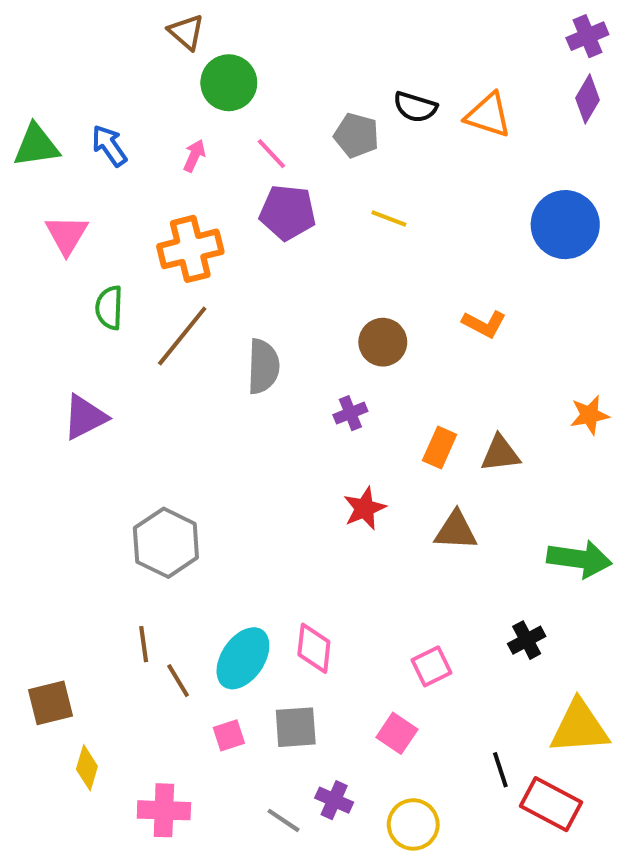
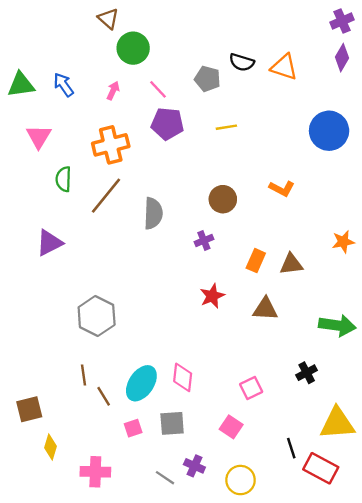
yellow line: (389, 219) -> (226, 127), turned -30

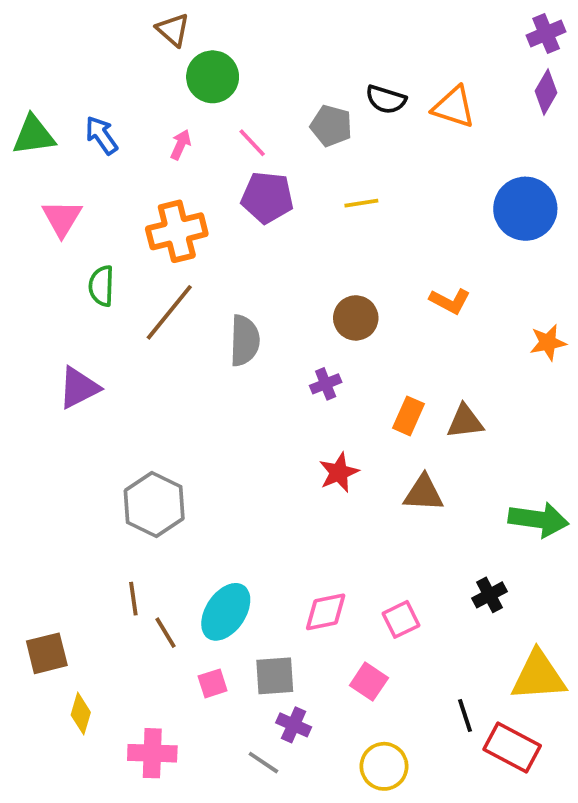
orange star: (343, 242) -> (548, 342), moved
pink diamond: (183, 377) -> (326, 612), moved, turned 72
purple cross: (194, 466) -> (294, 725), moved

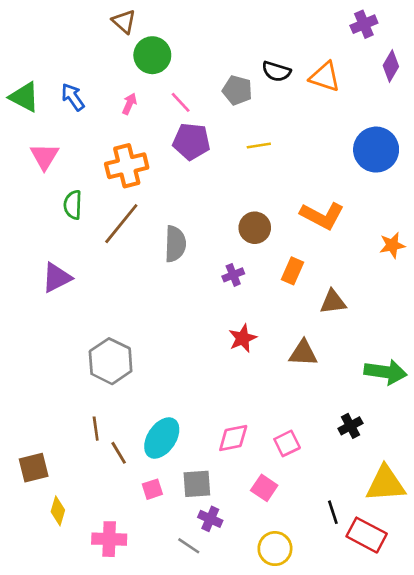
purple cross: (546, 33) -> (364, 24), moved
green triangle: (34, 135) -> (24, 97), turned 36
orange L-shape: (450, 301) -> (322, 216), size x1.5
orange rectangle: (408, 416) -> (292, 271), moved

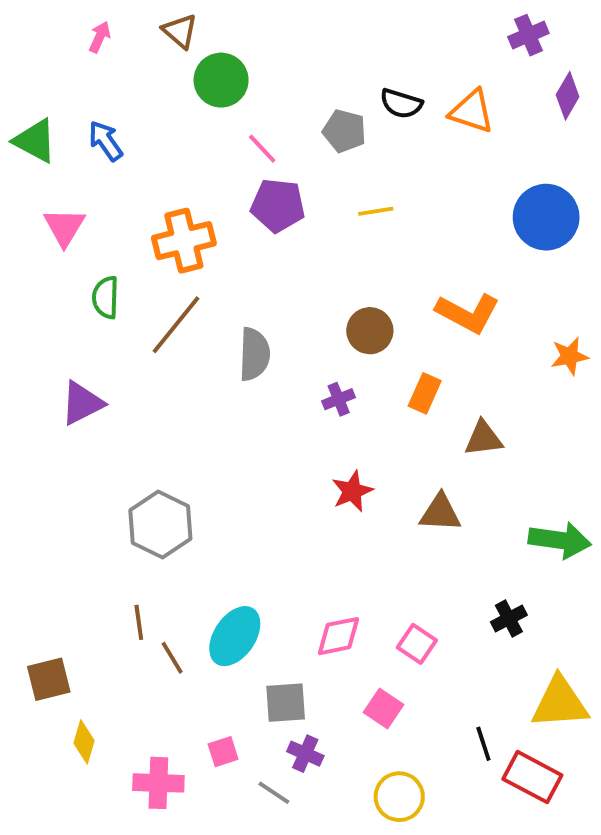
pink arrow: (129, 104) -> (100, 37), moved
pink square: (287, 443) -> (417, 644), turned -30
pink square: (152, 489) -> (223, 752), moved

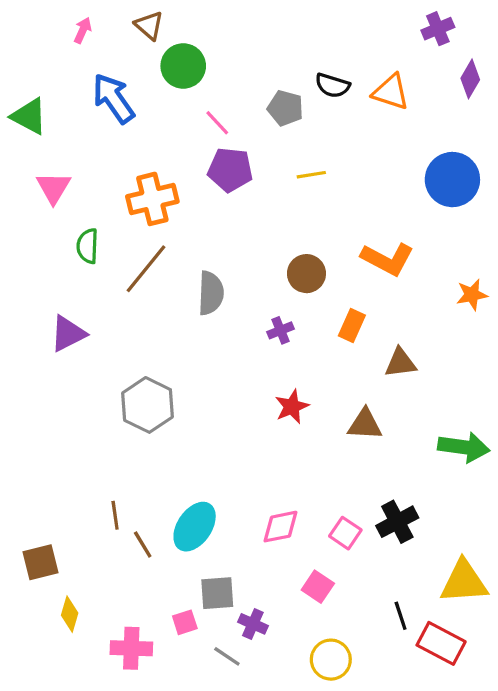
blue arrow: (106, 141) -> (113, 98), moved, size x1.5
gray hexagon: (160, 525) -> (148, 405), moved
black cross: (509, 618) -> (397, 522), moved, size x1.4
gray square: (286, 703) -> (217, 593), moved

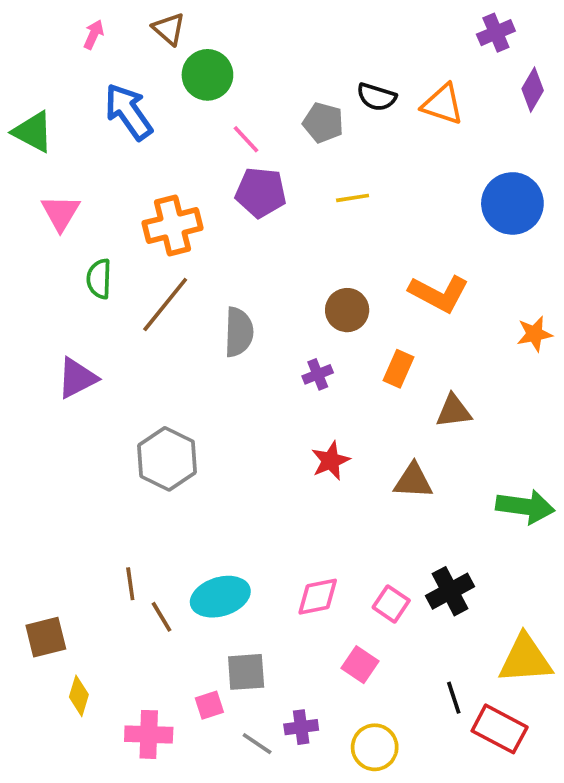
cyan ellipse: (195, 527) -> (220, 597), turned 39
purple cross: (253, 624) -> (301, 727), moved, turned -32

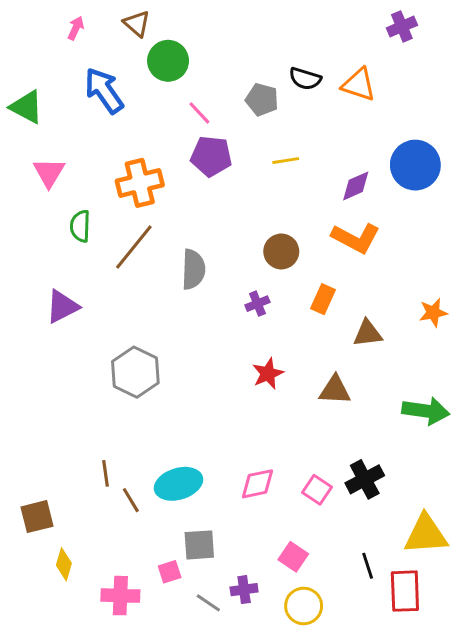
purple diamond: (533, 90) -> (356, 186), moved, turned 36
orange star: (534, 334) -> (433, 313), moved
pink square: (360, 665) -> (293, 557), moved
red rectangle: (500, 729) -> (405, 591), turned 60

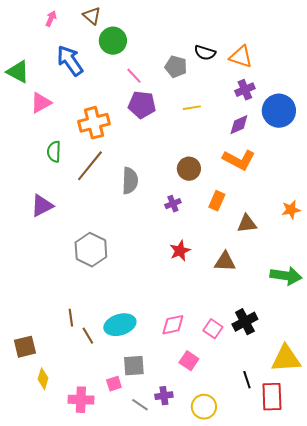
purple cross: (402, 27) -> (245, 90), moved
pink triangle: (49, 173) -> (41, 103), moved, turned 30
pink square: (293, 557) -> (189, 361), moved

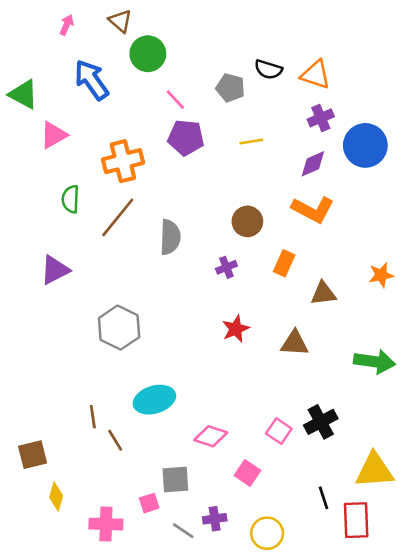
cyan ellipse: (120, 325) -> (154, 400), moved
pink diamond: (173, 325) -> (211, 436), moved, turned 30

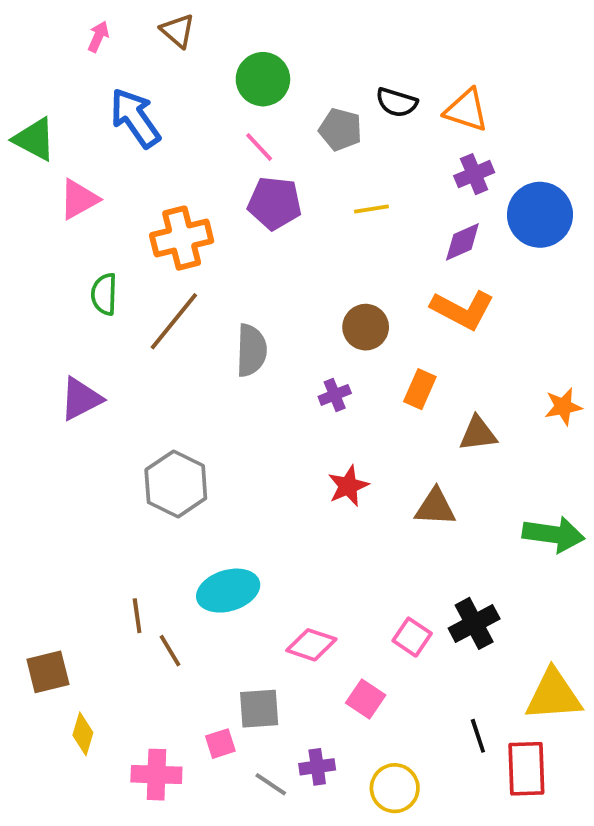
green circle: (148, 54) -> (263, 79), moved

